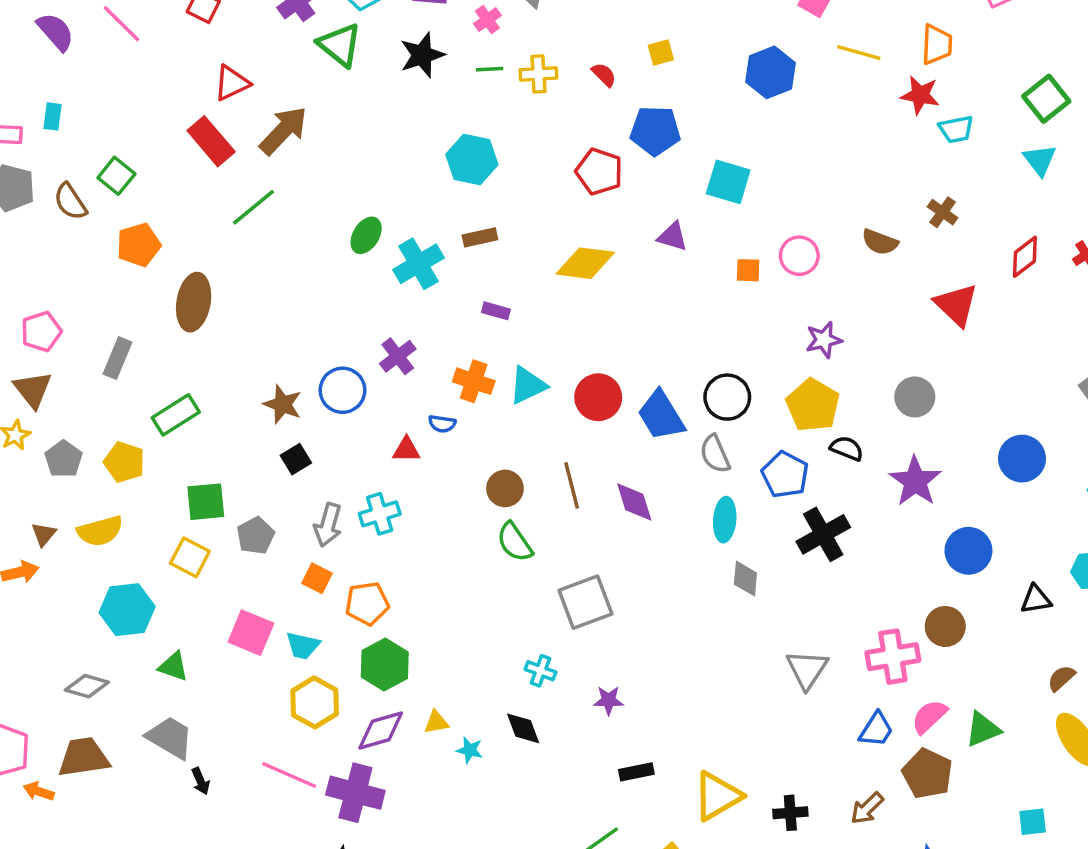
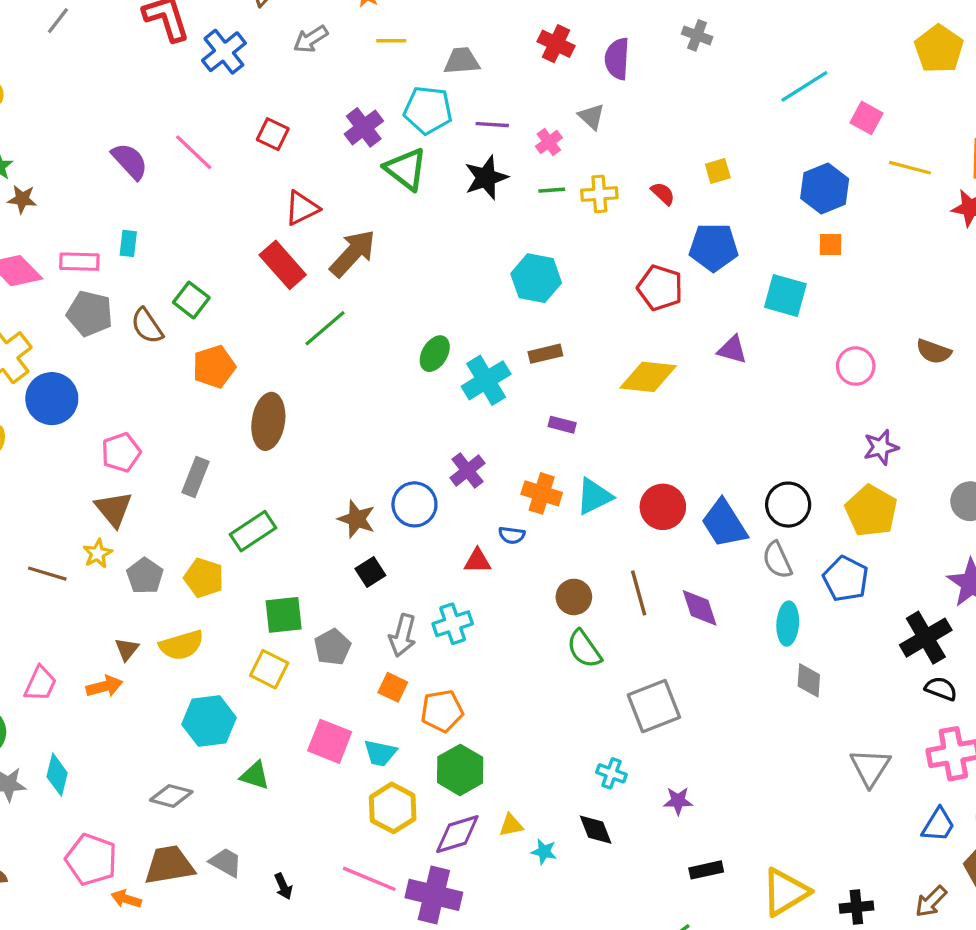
orange square: (748, 270) -> (831, 245), moved
black semicircle: (847, 448) -> (941, 689), moved
black cross: (823, 534) -> (926, 638), moved
gray trapezoid: (170, 738) -> (226, 862), moved, size x0.7

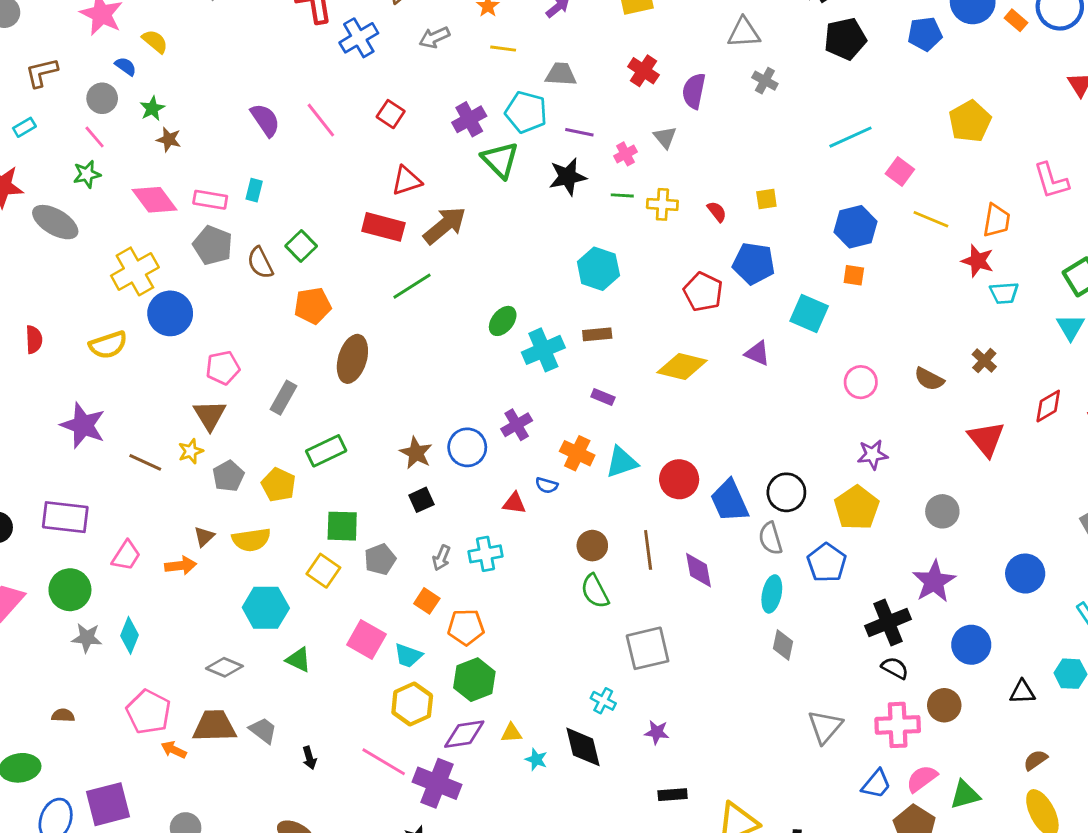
red rectangle: (283, 265) -> (383, 227), turned -42
gray arrow: (403, 635) -> (441, 558), size x0.7
black diamond: (596, 830) -> (583, 747), size x1.4

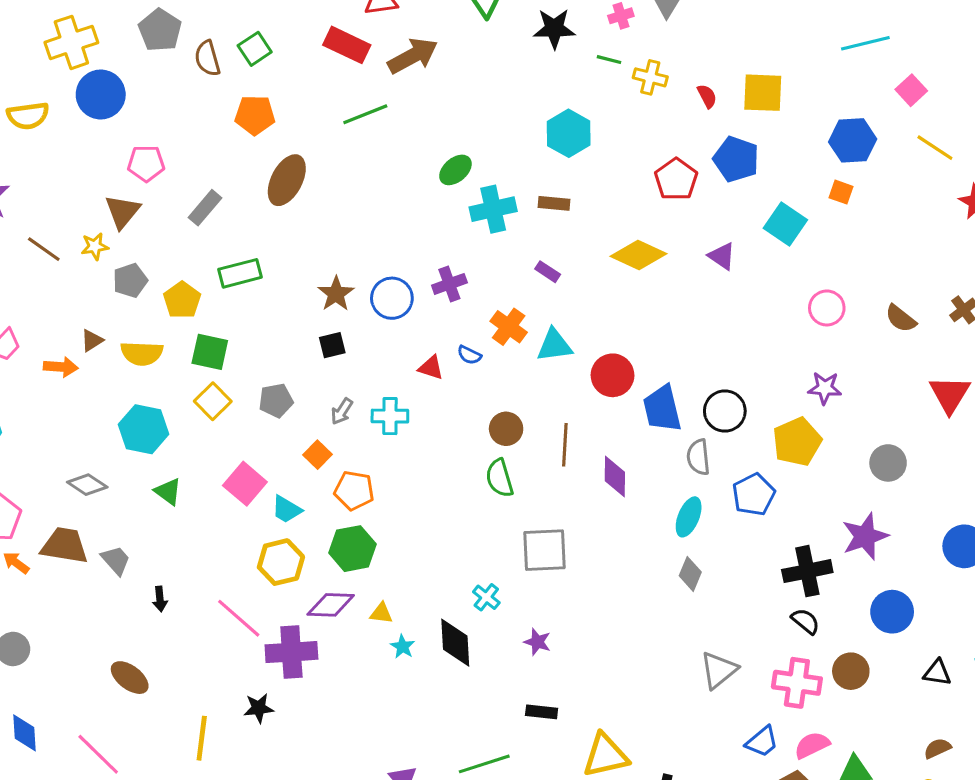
yellow square: (766, 199) -> (763, 93), size x1.8
green square: (342, 526) -> (210, 352), moved
purple cross: (437, 783) -> (291, 652), turned -36

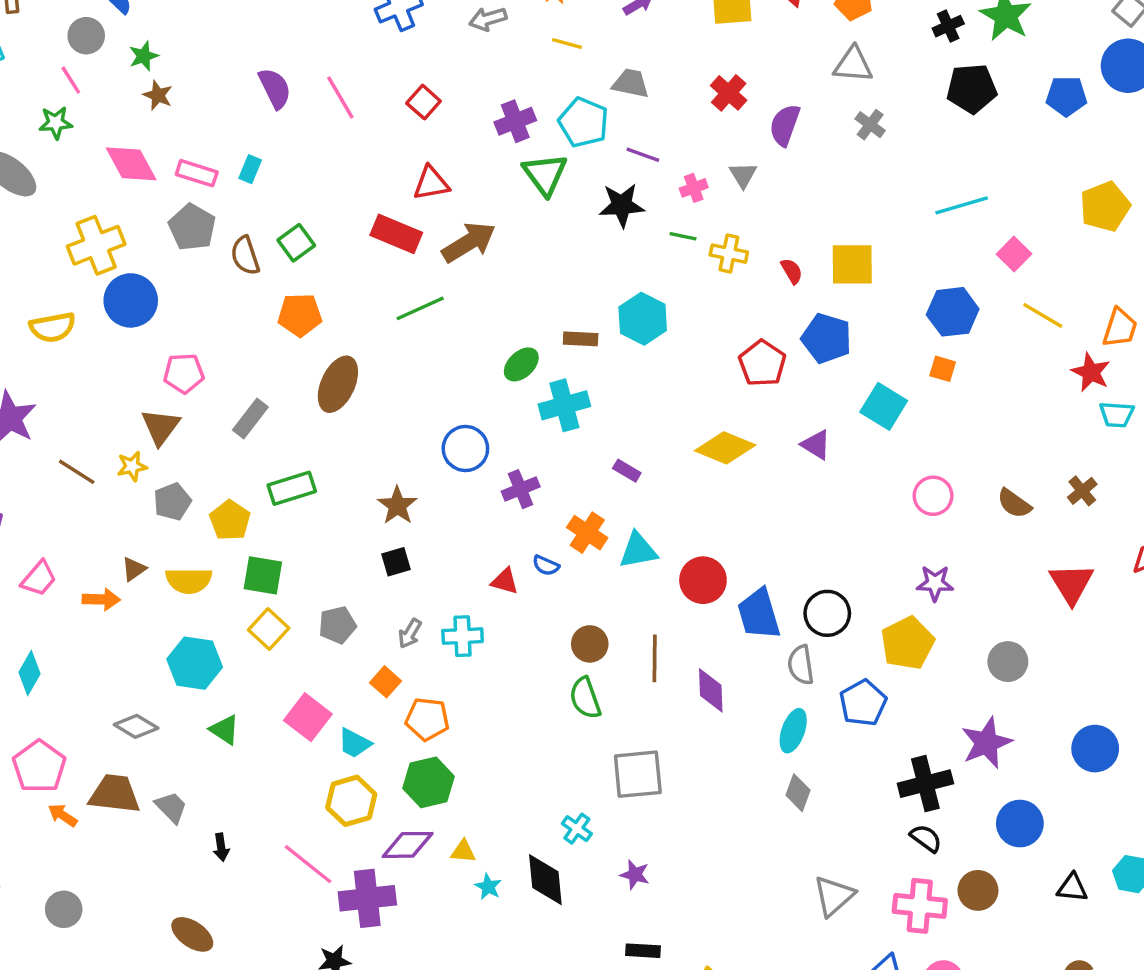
brown rectangle: (554, 203) -> (581, 339), moved
blue circle: (392, 298) -> (465, 449), moved

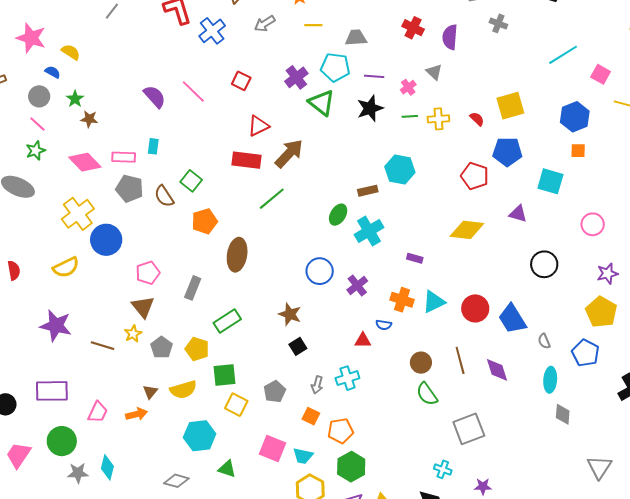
black circle: (827, 613) -> (544, 264), moved
gray semicircle: (801, 665) -> (544, 341), size x0.7

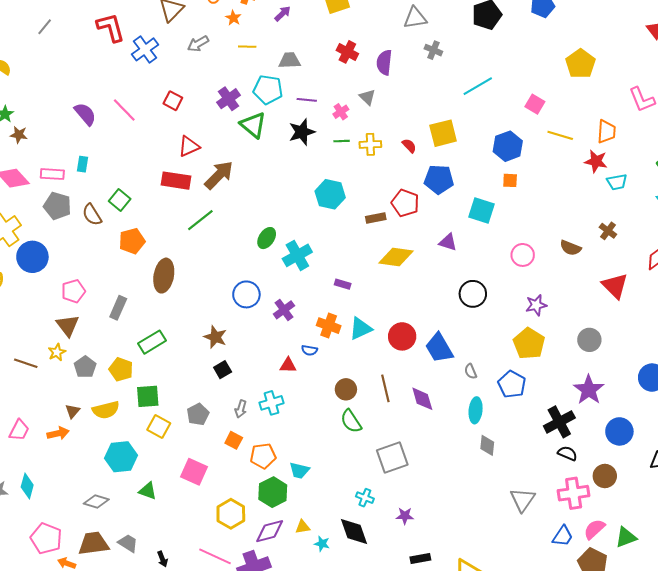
cyan line: (563, 55) -> (478, 86), moved
brown rectangle: (368, 191) -> (376, 218), moved
cyan trapezoid: (303, 456) -> (299, 470), moved

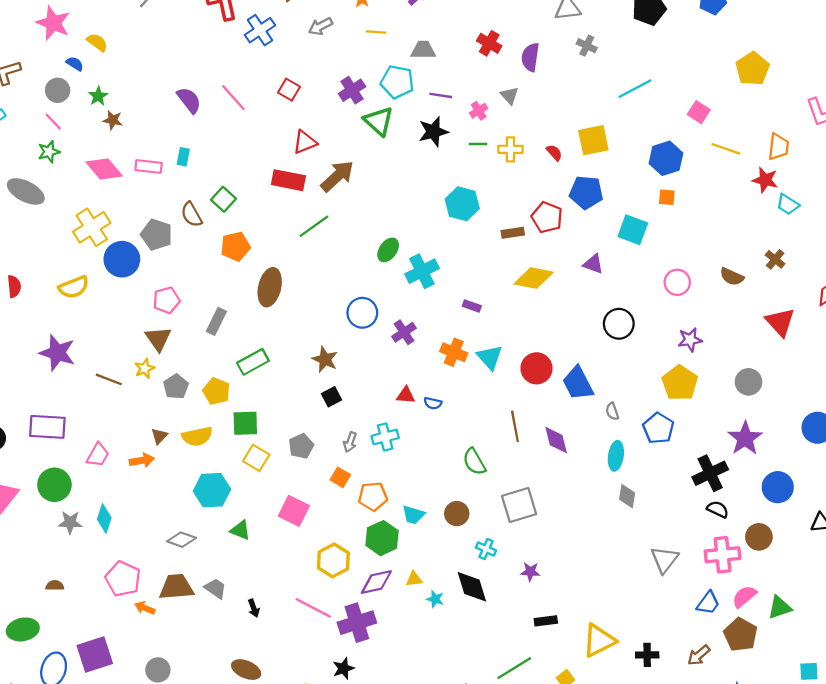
cyan trapezoid: (617, 182) -> (788, 204), turned 40
gray pentagon: (57, 206) -> (157, 235), moved
cyan triangle: (360, 329) -> (490, 357), turned -50
blue semicircle: (309, 350) -> (433, 403), moved
brown circle: (346, 389) -> (457, 514), moved

